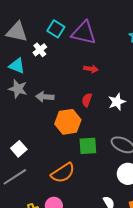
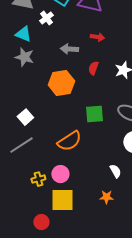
gray arrow: (45, 97) -> (69, 49), moved
orange hexagon: (68, 122) -> (61, 83), moved

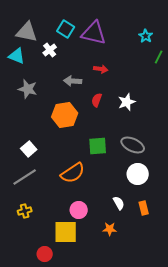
cyan triangle: (23, 34) -> (17, 56), moved
pink circle: (60, 174) -> (79, 210), moved
yellow cross: (38, 179) -> (25, 211), moved

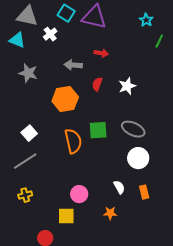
orange semicircle: (73, 173) -> (73, 141), moved, turned -70
yellow square: (66, 232) -> (66, 216), size x0.7

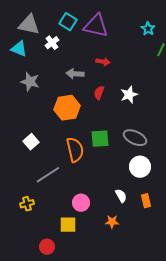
gray line: (25, 161) -> (48, 175), moved

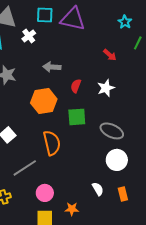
cyan square: (68, 22) -> (45, 15), turned -30
red arrow: (103, 62) -> (110, 55), moved, turned 32
green square: (100, 139) -> (77, 117), moved
pink circle: (81, 203) -> (45, 193), moved
orange star: (112, 222) -> (72, 209), moved

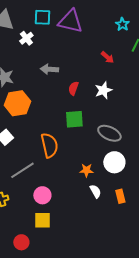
orange hexagon: (44, 101) -> (17, 103), moved
orange star: (72, 209) -> (86, 170), moved

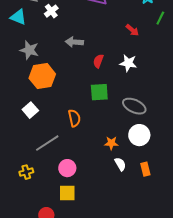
white star: (103, 90) -> (128, 63), turned 30
orange semicircle: (49, 145) -> (74, 118), size x0.7

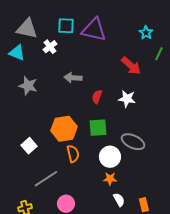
red arrow: (132, 30) -> (131, 66), size x1.5
orange hexagon: (42, 76) -> (64, 129), moved
white circle: (139, 135) -> (110, 157), moved

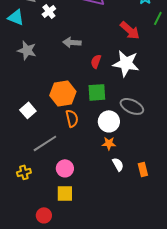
white star: (127, 99) -> (126, 63), size x1.5

